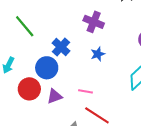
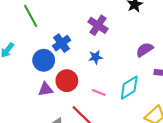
red circle: (29, 89) -> (67, 81), moved
pink line: (86, 91) -> (99, 92), moved

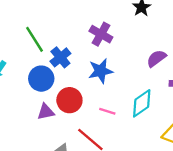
green line: (31, 16) -> (35, 39), moved
blue star: (96, 57) -> (101, 71), size x1.5

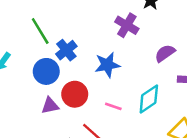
purple cross: (101, 34) -> (127, 25), moved

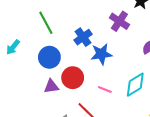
blue cross: (66, 50) -> (83, 37), moved

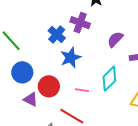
blue cross: (83, 37) -> (57, 34), moved
purple triangle: (51, 86) -> (31, 99), turned 49

